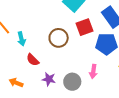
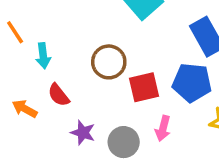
red square: (85, 27) -> (144, 87), moved
orange arrow: (16, 83) -> (25, 109), moved

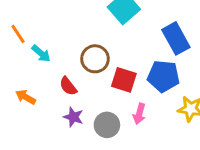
cyan arrow: (43, 56) -> (41, 53), turned -42
red square: (144, 87) -> (124, 80), turned 30
red semicircle: (59, 95) -> (68, 86), moved

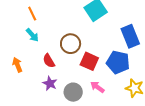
orange line: (18, 34) -> (32, 14), moved
orange arrow: (26, 97) -> (17, 65), turned 32
pink arrow: (139, 114) -> (97, 87), turned 104

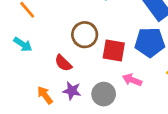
cyan arrow: (32, 35) -> (23, 44), moved
orange arrow: (17, 65) -> (45, 95), moved

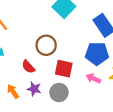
red square: (114, 51) -> (64, 69), moved
pink arrow: (132, 80) -> (93, 78), moved

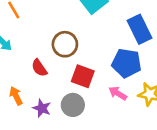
purple star: (34, 89) -> (42, 108), moved

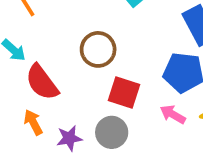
red semicircle: (39, 68) -> (42, 82), moved, size x1.5
purple star: (42, 108) -> (69, 138), turned -30

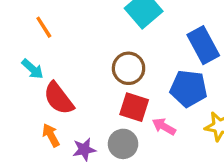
brown circle: (98, 49) -> (129, 68), moved
pink arrow: (173, 114) -> (164, 127), moved

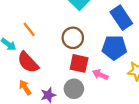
orange line: (44, 27) -> (29, 29), moved

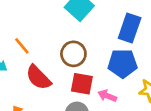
blue rectangle: (121, 18) -> (130, 28), turned 55
red semicircle: (28, 62) -> (38, 78), moved

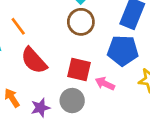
brown circle: (73, 54) -> (81, 22), moved

